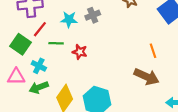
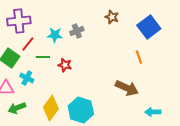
orange line: (153, 51) -> (139, 57), moved
green arrow: (39, 87) -> (17, 108), moved

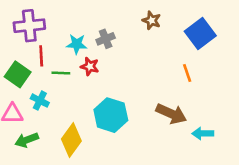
red line: (28, 44) -> (41, 56), turned -42
red star: (65, 65) -> (90, 66), moved
cyan hexagon: (81, 110) -> (111, 115), moved
cyan arrow: (153, 112) -> (203, 133), moved

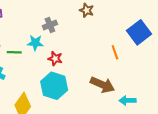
blue square: (200, 34) -> (139, 32), moved
cyan star: (77, 44) -> (35, 43), moved
red star: (90, 66) -> (55, 59), moved

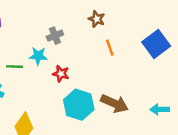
orange line: (115, 52) -> (110, 48), moved
cyan hexagon: (54, 86) -> (79, 105), moved
cyan arrow: (127, 100) -> (160, 109), moved

